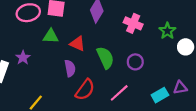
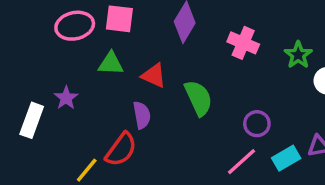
purple circle: (135, 62) -> (257, 124), moved
red semicircle: (85, 90) -> (121, 149), moved
pink line: (119, 93) -> (241, 162), moved

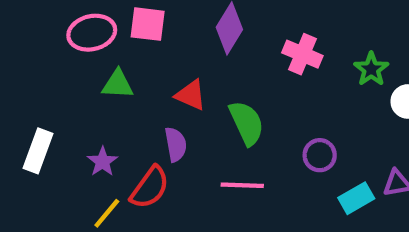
green triangle: (111, 64) -> (118, 84), moved
purple star: (66, 98) -> (103, 162), moved
pink line: (241, 162) -> (242, 185), moved, turned 44

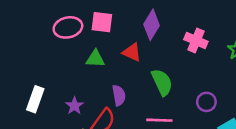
green triangle: (118, 84) -> (95, 59), moved
red triangle: (191, 95) -> (132, 52), moved

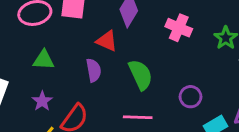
green triangle: (95, 59) -> (44, 60), moved
purple semicircle: (119, 95) -> (94, 70), moved

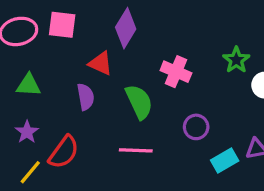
pink cross: (179, 28) -> (176, 72), moved

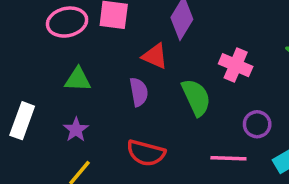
pink line: (136, 150) -> (228, 158), moved
red semicircle: (64, 152) -> (146, 153), moved, turned 69

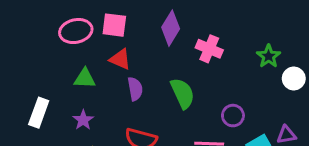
red triangle: (155, 56) -> (120, 59), moved
pink cross: (236, 65) -> (209, 49), moved

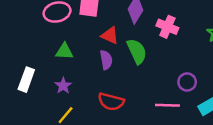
red triangle: (120, 59) -> (110, 35), moved
green semicircle: (183, 93) -> (137, 51), moved

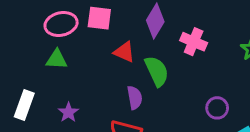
green triangle: (64, 51) -> (57, 59), moved
purple semicircle: (106, 60) -> (135, 98), moved

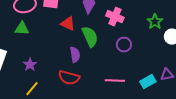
purple circle: (217, 108) -> (124, 45), moved

